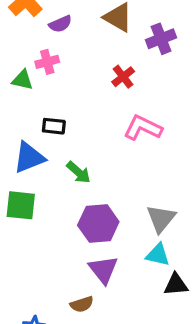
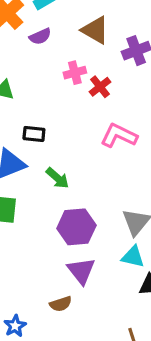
pink cross: (47, 62) -> (75, 73), moved

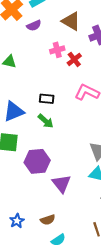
black rectangle: (34, 134) -> (47, 99), moved
purple hexagon: (76, 227) -> (37, 161), moved
brown semicircle: (61, 304) -> (48, 220), moved

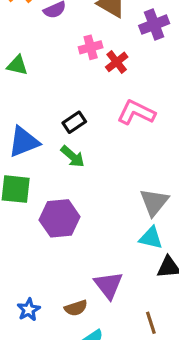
black rectangle: (47, 99) -> (74, 122), turned -40
purple triangle: (62, 184) -> (108, 285), moved

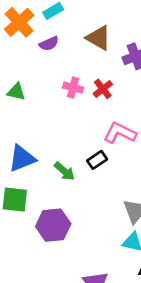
pink cross: (91, 47) -> (73, 88), moved, turned 30
black rectangle: (74, 122) -> (97, 160), moved

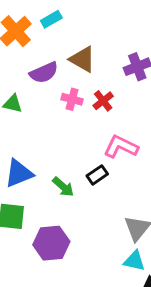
brown triangle: (99, 38) -> (82, 59), moved
purple semicircle: (49, 44) -> (44, 73), moved, size x1.4

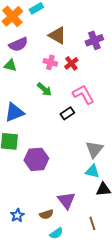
purple semicircle: (44, 73) -> (18, 44), moved
pink L-shape: (121, 147) -> (83, 94), turned 35
green arrow: (63, 187) -> (44, 89), moved

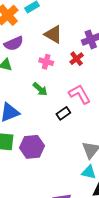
red cross: (71, 63) -> (77, 59), moved
purple hexagon: (36, 159) -> (32, 147), moved

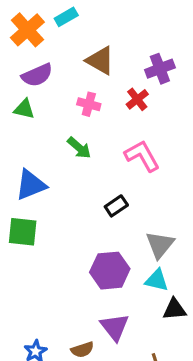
black rectangle: (63, 113) -> (116, 206), moved
purple hexagon: (32, 147) -> (110, 271), moved

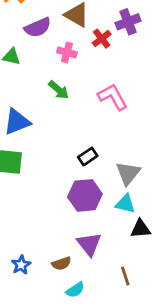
purple semicircle: (37, 75) -> (38, 27), moved
red cross: (137, 99) -> (102, 39), moved
black rectangle: (116, 206) -> (88, 157), moved

